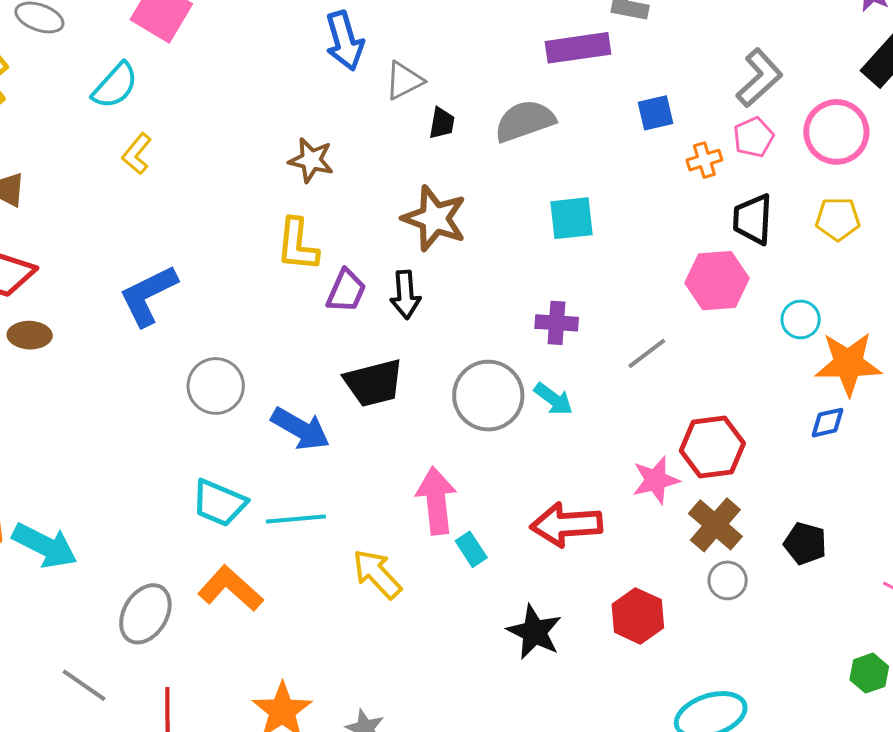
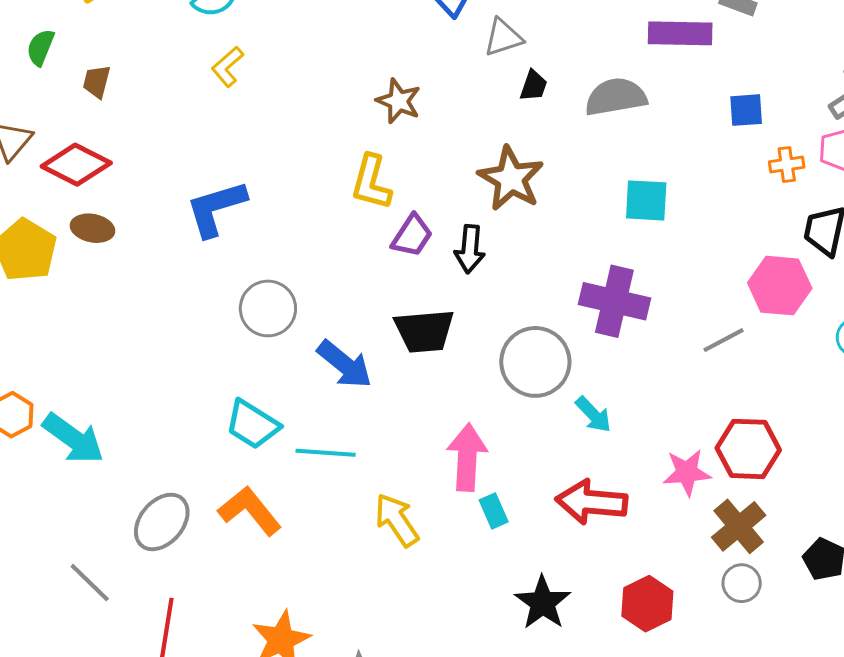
purple cross: (557, 323) -> (614, 301), size x1.6
gray line: (647, 353) -> (724, 340), moved
cyan arrow: (553, 399) -> (593, 415), moved

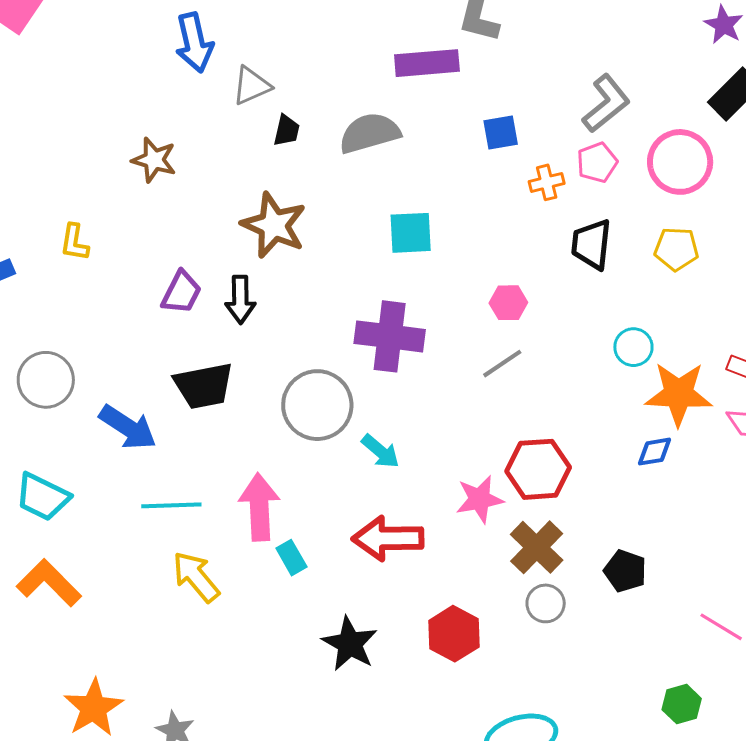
yellow L-shape: (371, 182) -> (74, 242), moved, size x0.7
pink hexagon: (780, 286) -> (508, 303), moved, size x0.6
cyan line: (326, 453) -> (171, 505), moved

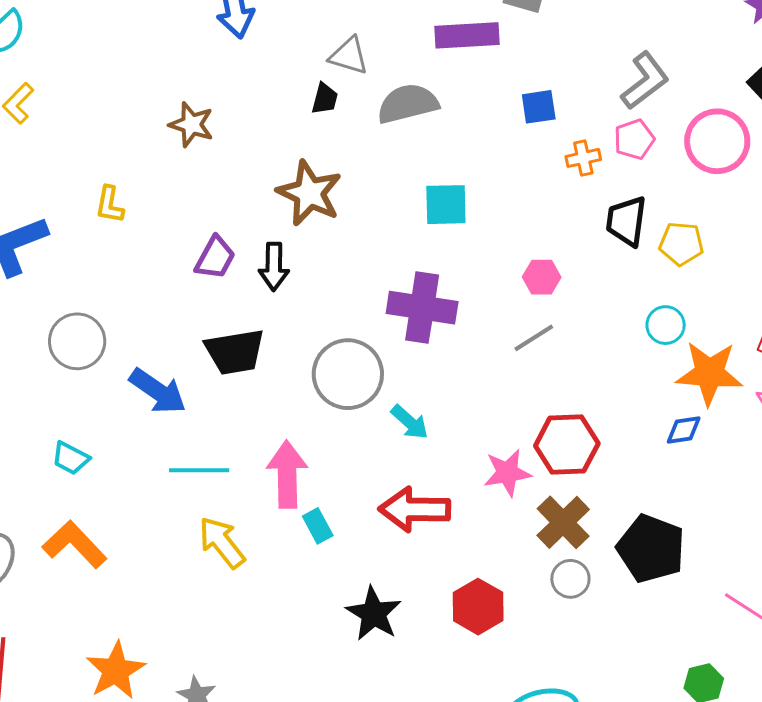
gray triangle: (251, 86) -> (349, 56), moved, turned 39
yellow pentagon: (676, 249) -> (681, 244), moved
cyan trapezoid: (43, 497) -> (71, 458), size x0.7
black pentagon: (625, 571) -> (651, 549), size x1.6

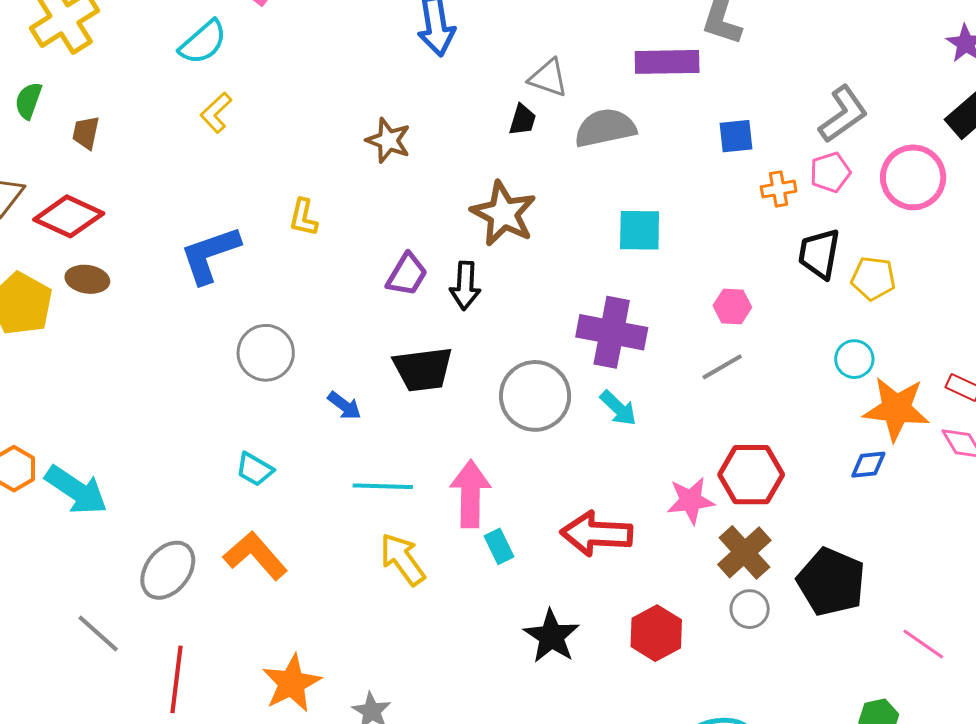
blue arrow: (158, 391) -> (344, 406), size x0.6
cyan arrow: (410, 422) -> (618, 408), moved

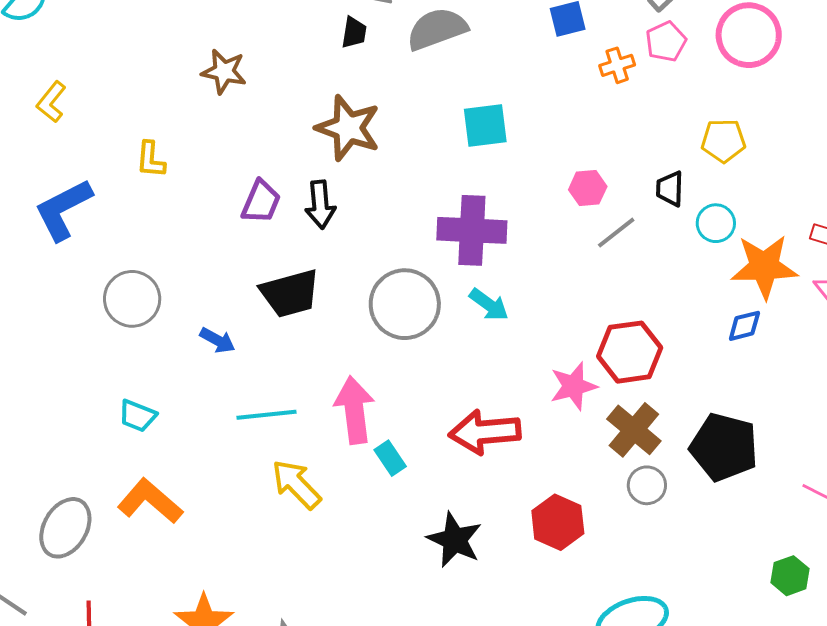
yellow L-shape: (216, 113) -> (51, 102), moved
black trapezoid: (819, 254) -> (670, 189), moved, size x0.7
gray line: (722, 367) -> (616, 233), moved

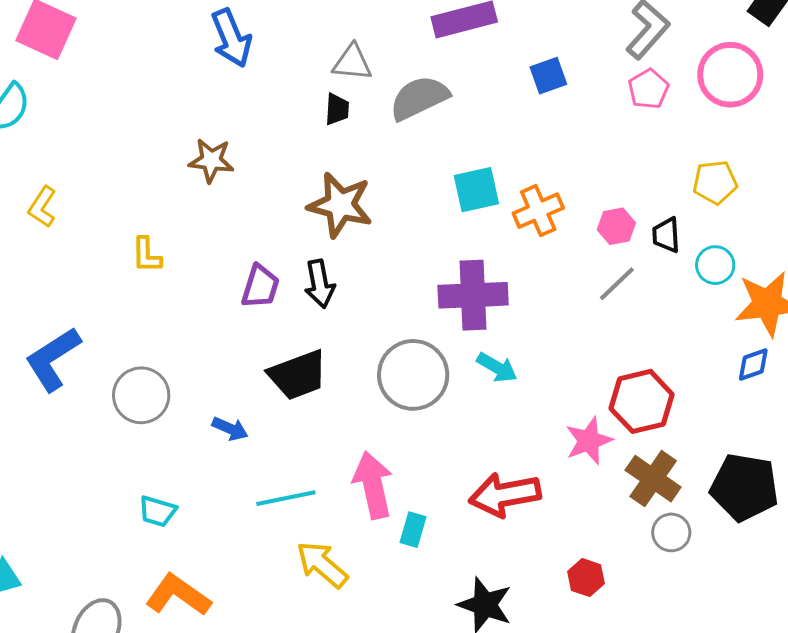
orange cross: (617, 65) -> (538, 211), moved, size x1.4
pink hexagon: (588, 188) -> (616, 226), moved
blue L-shape: (63, 209) -> (53, 359), moved
cyan rectangle: (390, 458) -> (413, 530), turned 56
red hexagon: (558, 522) -> (586, 578), size x0.7

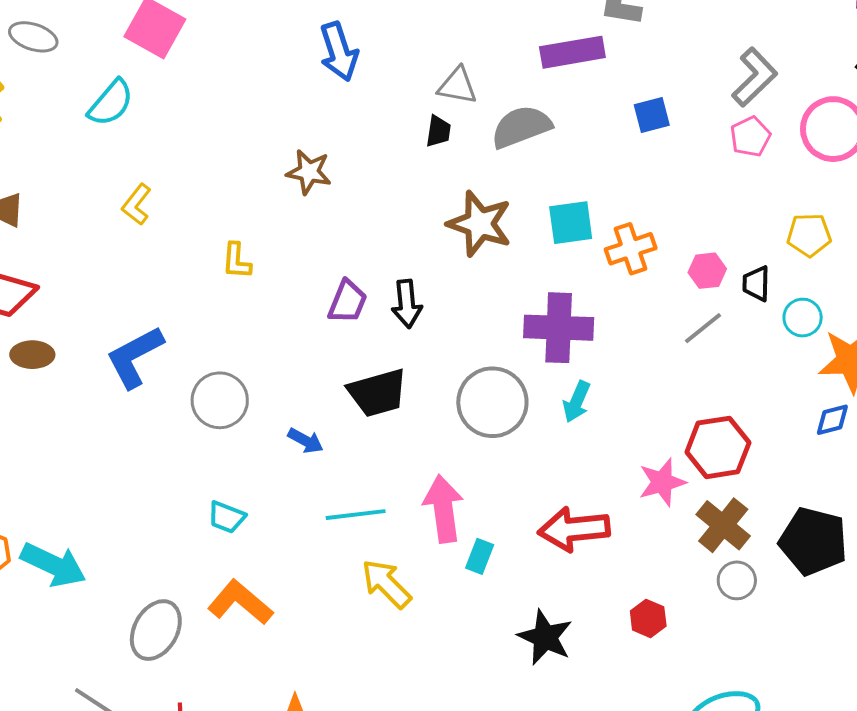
brown star: (340, 205) -> (480, 224), moved
cyan arrow: (497, 367) -> (577, 402), turned 78

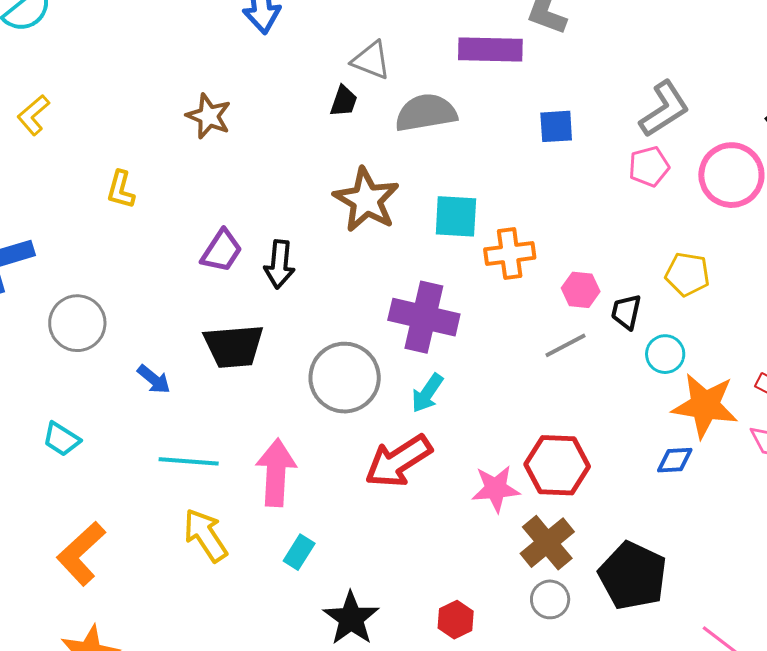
red arrow: (574, 529) -> (398, 461), moved, turned -38
cyan rectangle: (480, 556) -> (299, 552), moved
orange L-shape: (240, 602) -> (81, 553), moved, turned -94

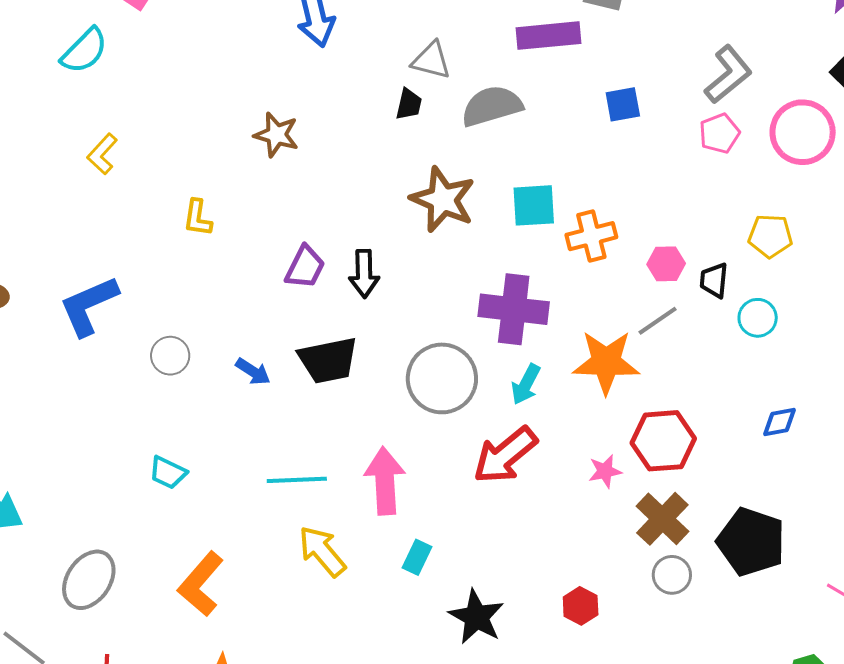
gray circle: (77, 323) -> (170, 356), size x0.7
blue arrow: (154, 379) -> (253, 372), moved
orange star: (705, 406) -> (606, 362), moved
pink star: (496, 489) -> (605, 471), size x0.7

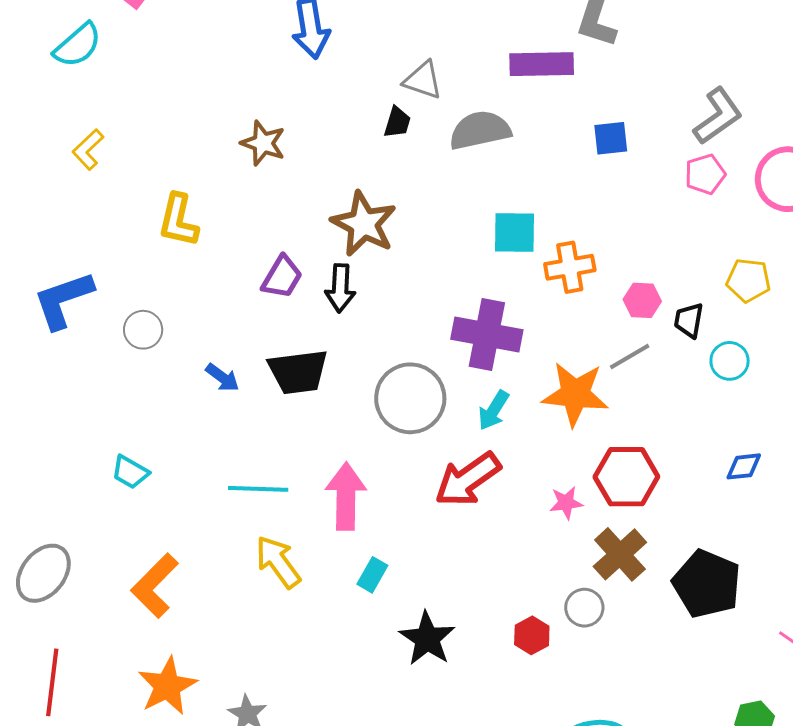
brown star: (443, 199) -> (364, 224), moved
yellow L-shape: (198, 218) -> (178, 220), size x1.4
gray circle: (170, 356) -> (143, 330), moved
gray circle: (672, 575) -> (584, 608), moved

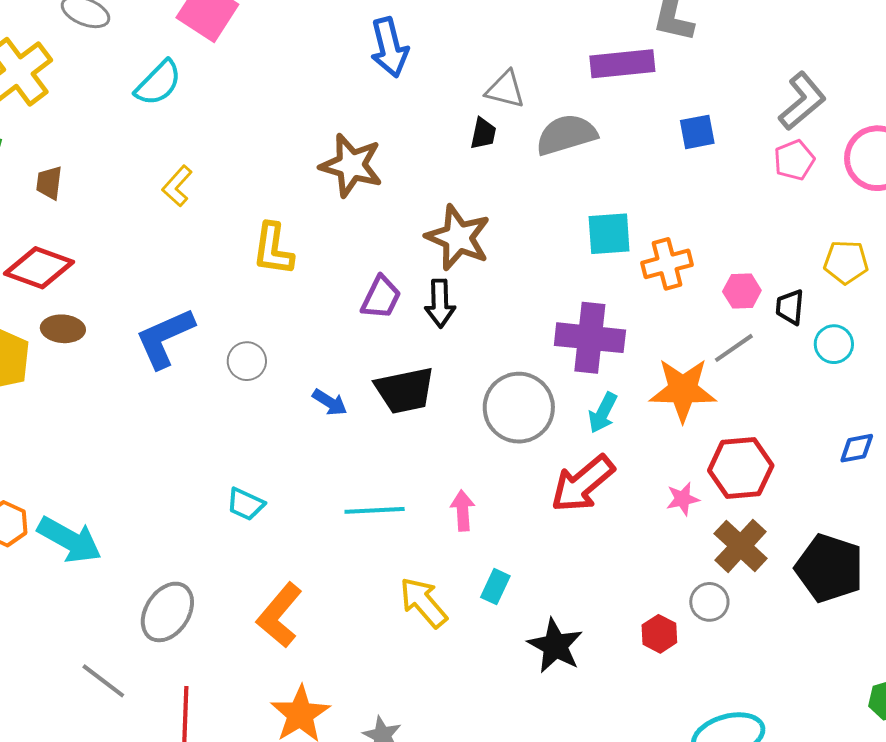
brown star: (263, 143) -> (351, 165), size x1.4
pink arrow: (346, 496) -> (463, 510), size x0.6
yellow arrow: (278, 562) -> (423, 602), moved

